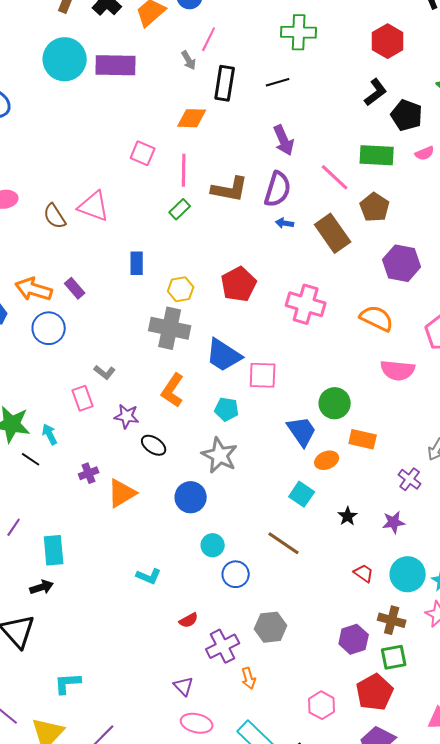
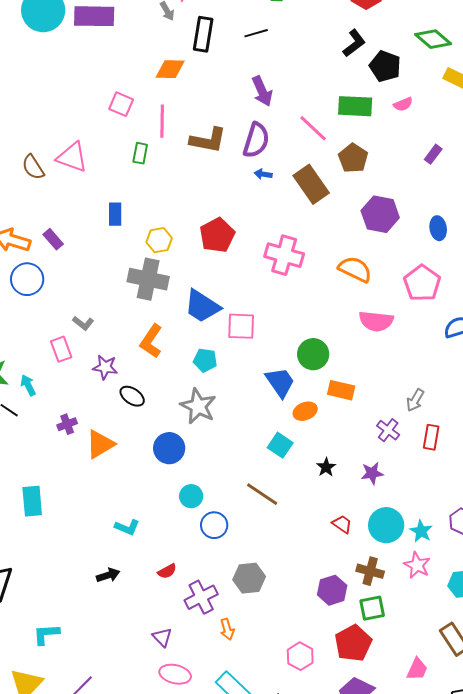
green rectangle: (180, 209) -> (140, 153), moved, turned -35
black arrow: (42, 587) -> (108, 575), moved

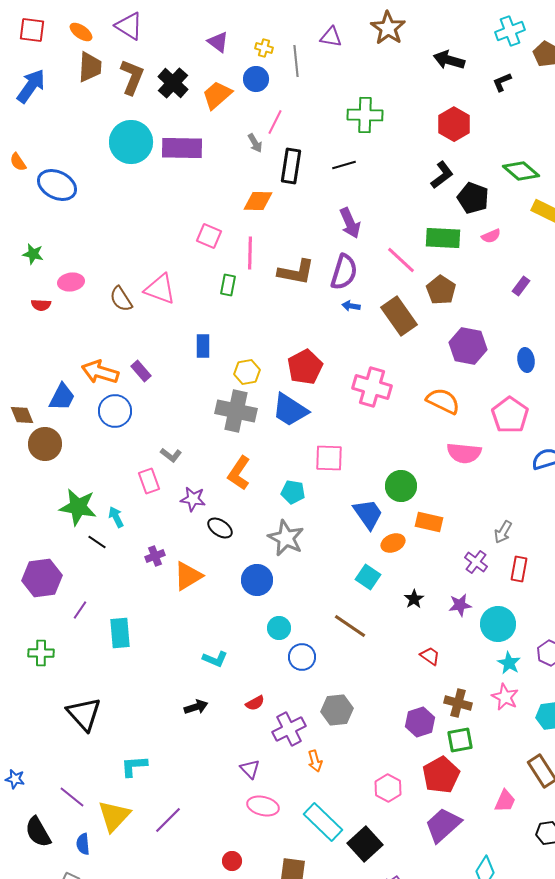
blue trapezoid: (202, 306) -> (290, 410), moved
cyan circle: (386, 525) -> (498, 624), moved

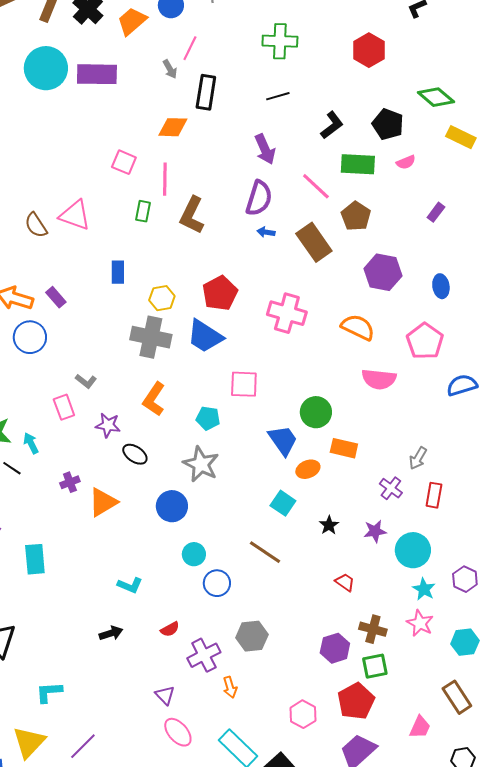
black line: (344, 165) -> (278, 96), moved
black L-shape: (442, 175) -> (332, 125), moved
brown L-shape: (296, 272) -> (192, 215), moved, turned 105
pink ellipse: (263, 806) -> (178, 732), turned 36

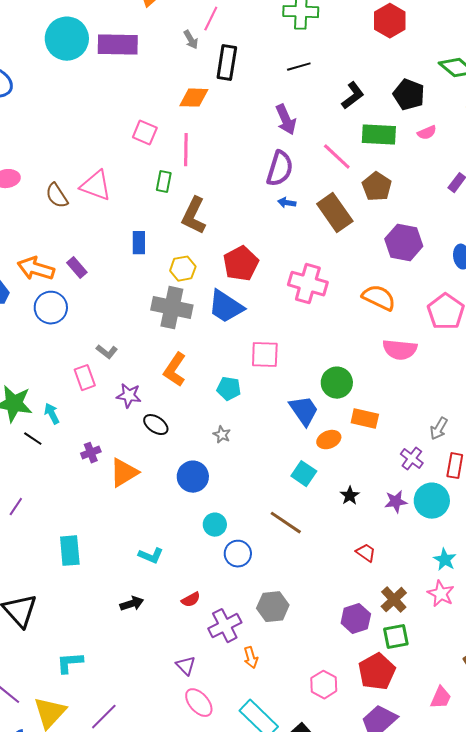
brown L-shape: (192, 215) -> (194, 216), moved
gray star: (201, 464) -> (222, 435), size x0.5
cyan circle: (413, 550) -> (432, 501), moved
cyan rectangle: (35, 559) -> (70, 551), moved
brown cross: (373, 629) -> (394, 600), turned 32

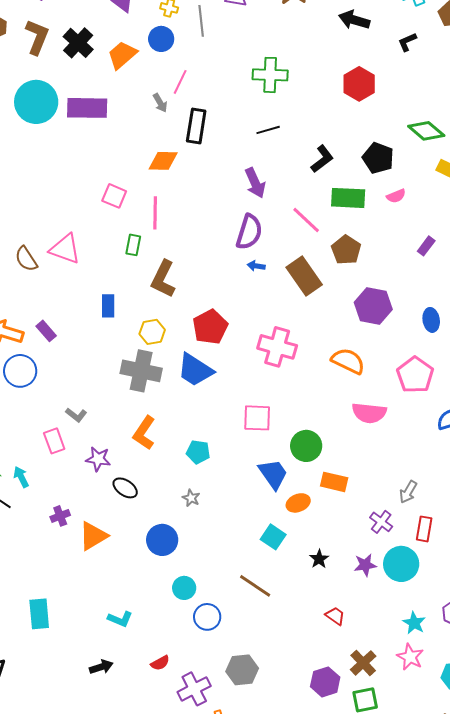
pink square: (265, 355) -> (257, 418), moved

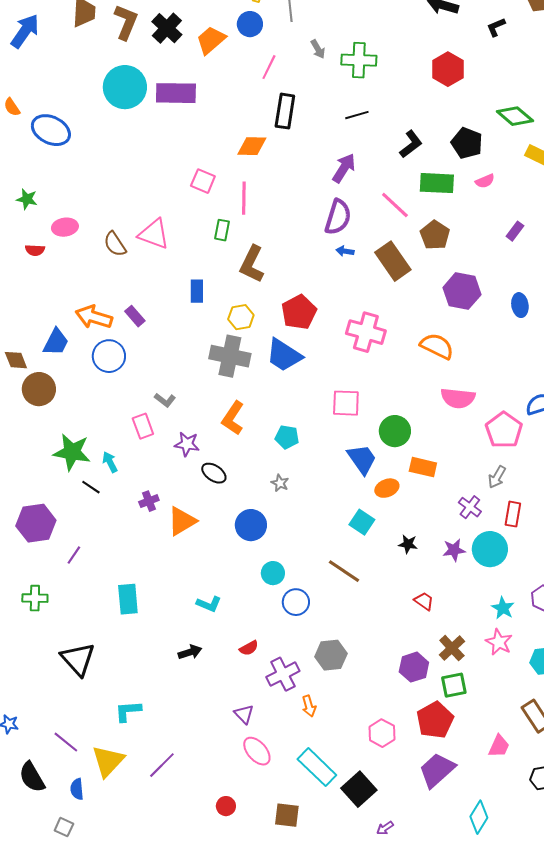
gray arrow: (160, 103) -> (318, 49), moved
purple arrow: (255, 183) -> (344, 168), turned -124
pink pentagon: (415, 375) -> (504, 430), moved
black star: (319, 559) -> (408, 544), turned -30

